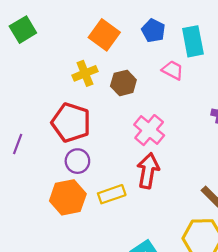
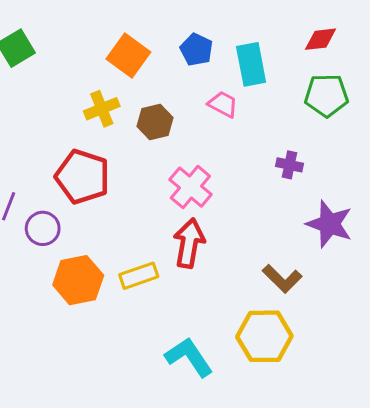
purple circle: (77, 161) -> (43, 228), moved

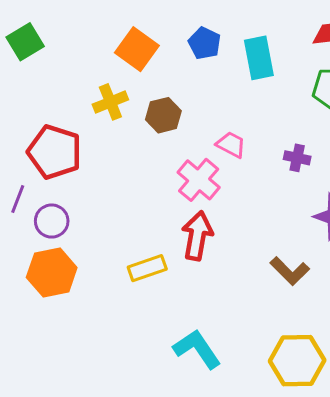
pink trapezoid: (223, 104) -> (231, 145), moved
red pentagon: (83, 177) -> (55, 152), moved
orange hexagon: (78, 280) -> (52, 272), moved
yellow hexagon: (264, 336) -> (297, 361), moved

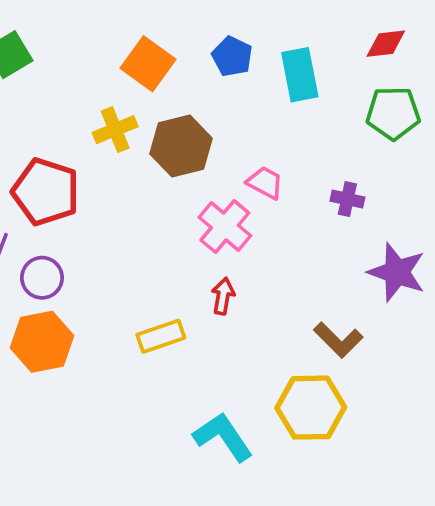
brown hexagon: (163, 115) -> (181, 146), size x1.4
red arrow: (197, 236) -> (223, 296), size x0.6
yellow hexagon: (297, 361) -> (311, 408), moved

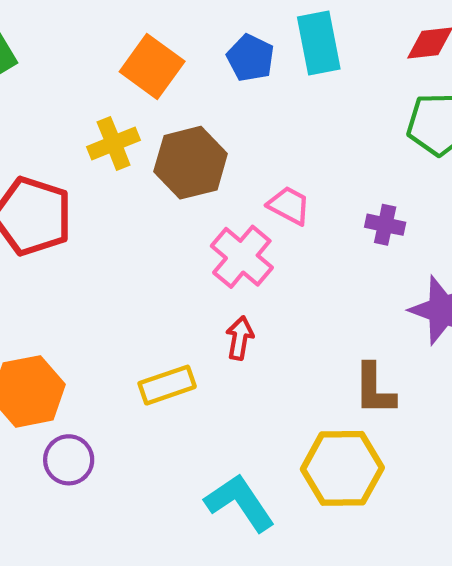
cyan rectangle: (300, 75) -> (319, 43), moved
purple circle: (42, 278) -> (69, 460), moved
brown L-shape: (338, 340) -> (374, 389), turned 45

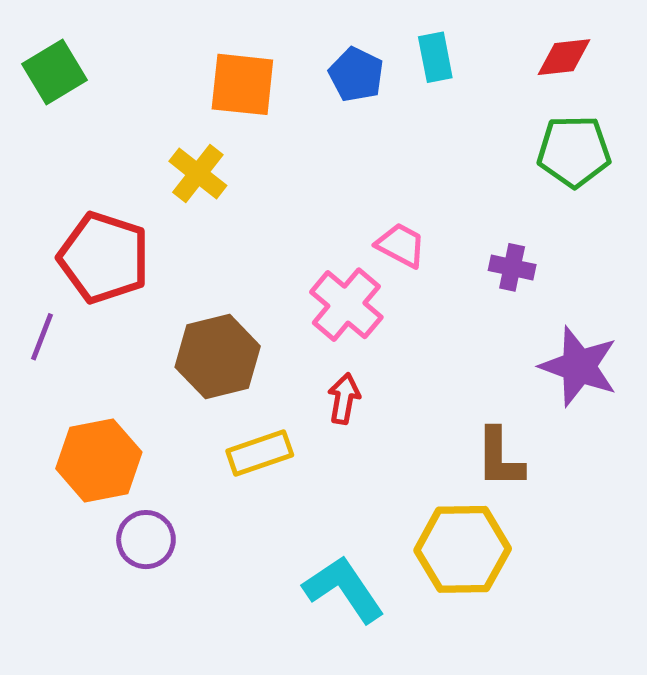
cyan rectangle: (319, 43) -> (435, 57), size x0.7
orange square: (152, 66) -> (242, 84), turned -30
yellow cross: (114, 143) -> (198, 173), turned -30
brown hexagon: (191, 163) -> (218, 357), moved

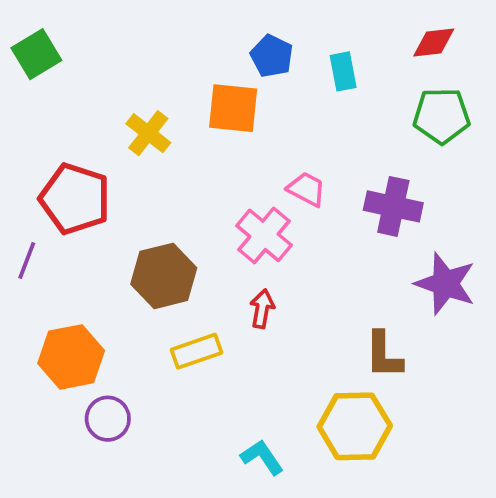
cyan rectangle: (435, 57) -> (343, 71), moved
orange square: (242, 84) -> (233, 108), moved
purple cross: (512, 267) -> (393, 206), size x1.6
cyan L-shape: (344, 589) -> (262, 457), size x0.7

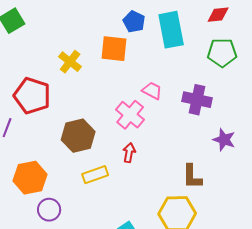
cyan rectangle: (343, 71) -> (171, 30), size x1.8
purple star: (445, 284) -> (224, 140), size x0.7

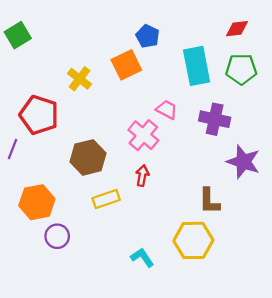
cyan rectangle: (171, 30) -> (197, 66), moved
orange square: (114, 49) -> (126, 65), turned -32
purple star: (224, 140) -> (243, 162), size x1.4

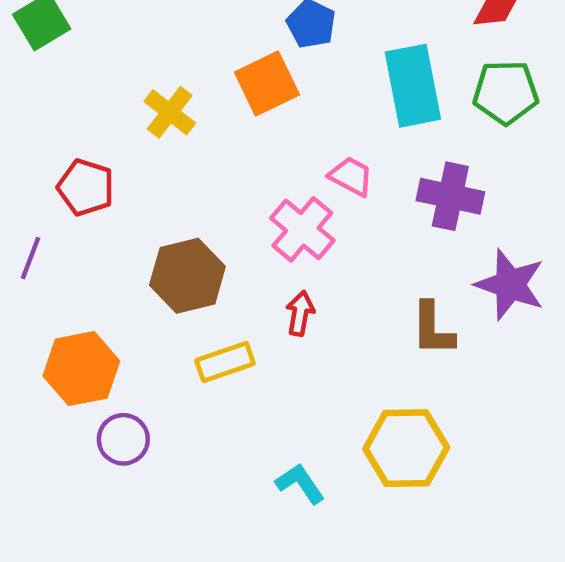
red pentagon: (39, 115) -> (86, 187), size x0.7
brown L-shape: (209, 201) -> (433, 329), moved

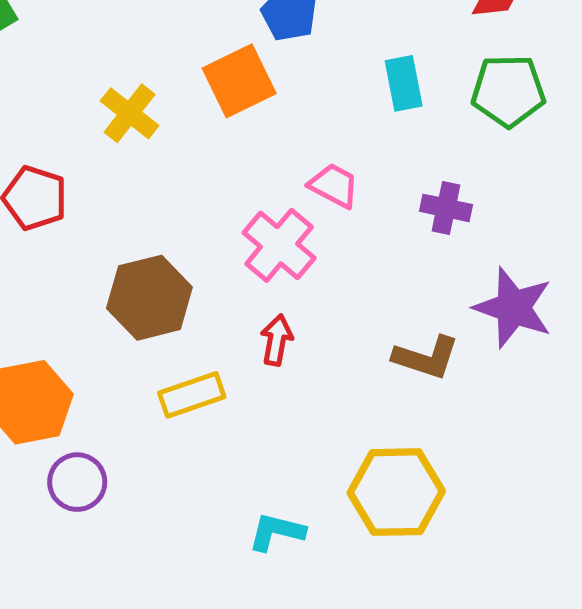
cyan rectangle: (413, 86) -> (404, 83), size x0.6
purple cross: (450, 196) -> (446, 208), size x0.7
brown L-shape: (433, 329) -> (426, 357), turned -72
cyan L-shape: (300, 483) -> (277, 532), turned -42

